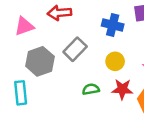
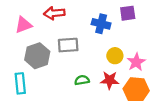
gray rectangle: (75, 49) -> (68, 45), turned 42
yellow circle: (115, 61) -> (115, 56), moved

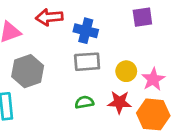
blue cross: (101, 24) -> (86, 31), moved
gray rectangle: (68, 45) -> (87, 62), moved

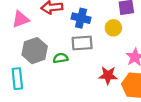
yellow circle: (126, 71) -> (113, 28), moved
green semicircle: (84, 102) -> (61, 58), moved

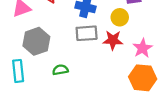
green semicircle: (61, 58) -> (60, 70), moved
red star: (108, 75) -> (113, 40), moved

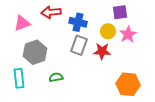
gray rectangle: (87, 33) -> (79, 45), turned -66
pink star: (143, 48) -> (128, 34), moved

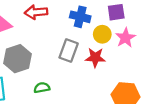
blue cross: (78, 22) -> (80, 17), moved

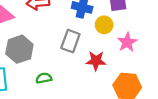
pink star: (125, 38) -> (127, 42), moved
red star: (95, 57) -> (96, 61), moved

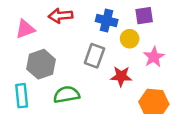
green semicircle: (44, 78) -> (67, 95), size x1.5

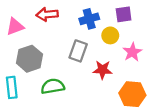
blue cross: (107, 21) -> (89, 19), turned -30

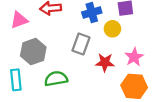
pink star: (132, 52) -> (134, 57), moved

